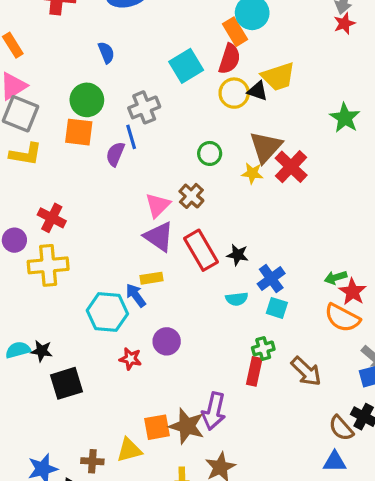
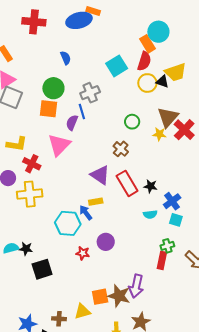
yellow L-shape: (26, 154) -> (17, 144), moved
pink triangle: (158, 205) -> (59, 145), moved, size x1.4

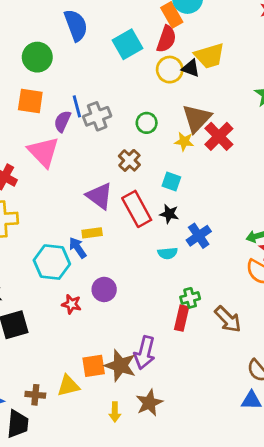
blue semicircle: (66, 58) -> (76, 25), moved, size x1.6
green circle: (53, 88) -> (37, 57), moved
gray cross: (90, 93) -> (97, 116), moved
pink triangle: (59, 145) -> (43, 152), turned -30
cyan square: (176, 220) -> (171, 182), moved

